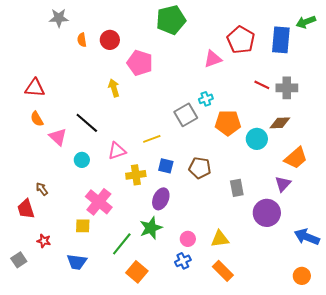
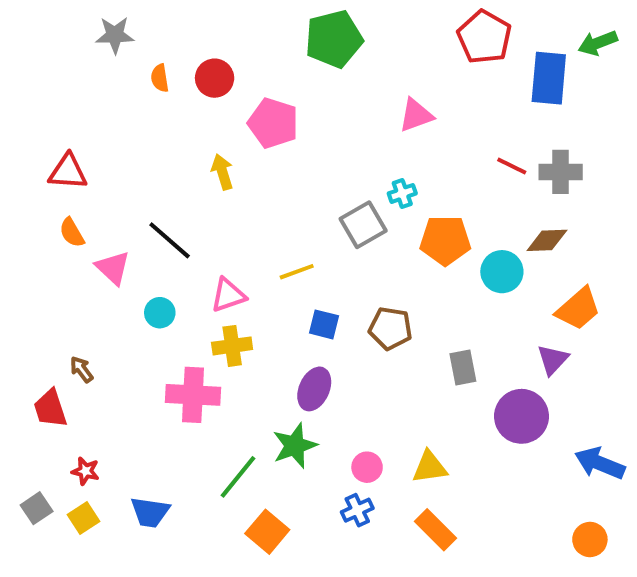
red pentagon: (241, 40) -> (484, 37), moved
yellow cross: (136, 175) -> (232, 346), moved
pink cross: (99, 202) -> (193, 395), turned -36
yellow square: (83, 226) -> (84, 518), moved, turned -35

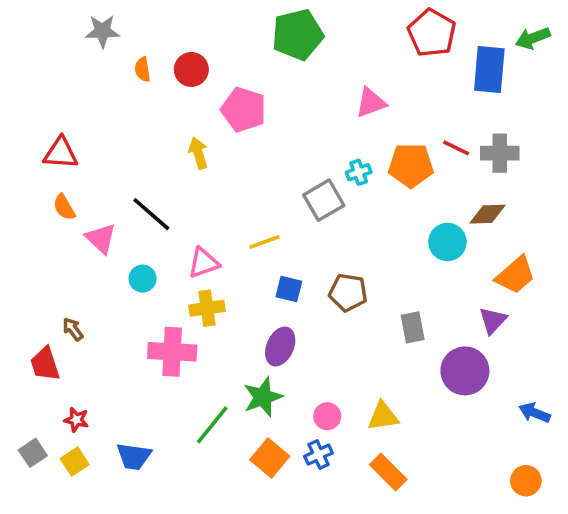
orange pentagon: (445, 240) -> (411, 165), moved
blue arrow: (600, 463) -> (535, 413), size x0.7
orange square: (267, 532) -> (270, 458), moved

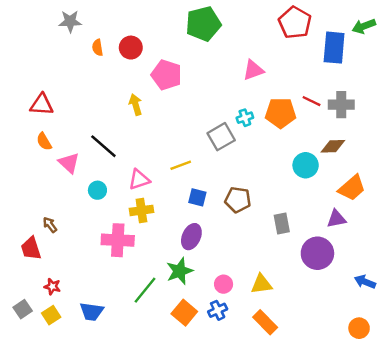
purple triangle: (493, 320) -> (336, 219), turned 36

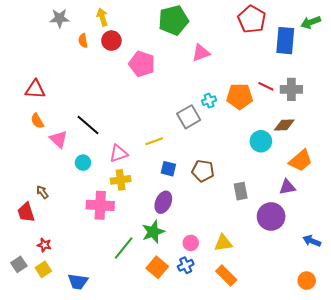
pink triangle: (253, 70) -> (201, 53), moved
yellow arrow: (136, 105) -> (102, 17), moved
blue trapezoid: (92, 311) -> (78, 282), moved

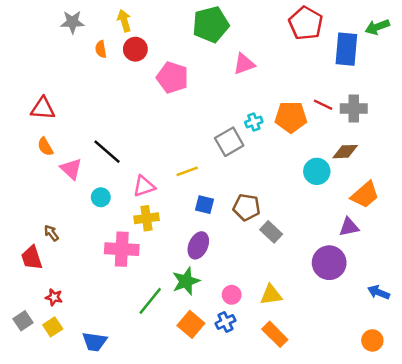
gray rectangle: (241, 191) -> (271, 232), moved, turned -36

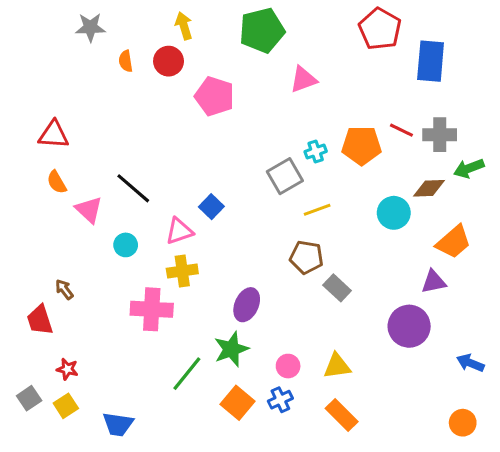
yellow arrow: (124, 21) -> (184, 26), moved
green arrow: (377, 27) -> (469, 168), moved
yellow line: (187, 171) -> (317, 210), moved
blue square: (204, 205) -> (211, 207), moved, turned 30

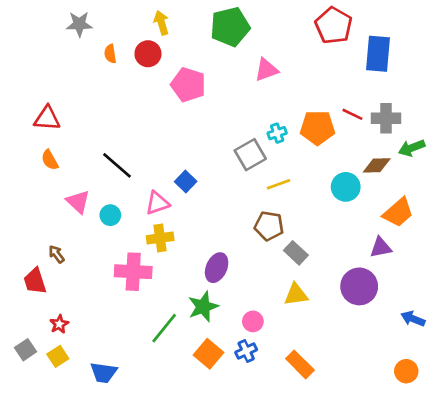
pink triangle: (89, 210) -> (78, 202), moved
yellow triangle: (337, 366) -> (296, 295), moved
red star: (67, 369) -> (59, 324), turned 30

